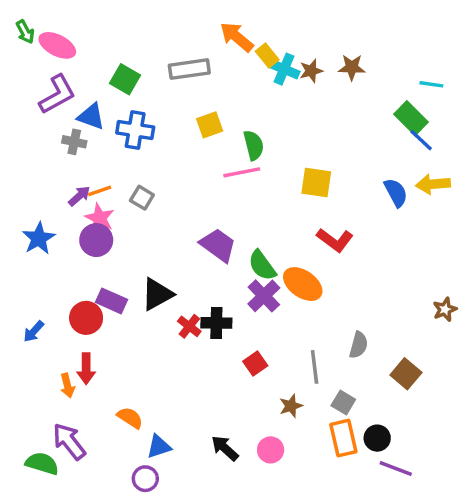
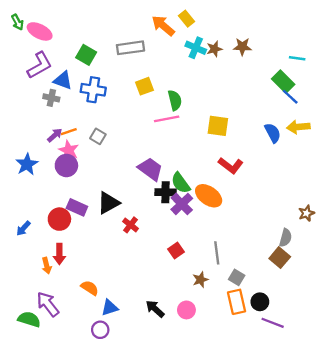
yellow rectangle: (267, 56) -> (186, 19), moved
black cross: (216, 323) -> (165, 192), moved
gray semicircle: (359, 345) -> (285, 238), moved

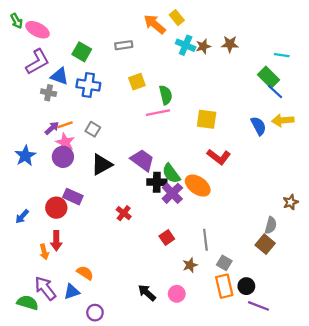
gray rectangle: (131, 48) -> (124, 45), size x0.7
black triangle: (108, 203) -> (102, 165), moved
blue triangle: (110, 308) -> (72, 292), moved

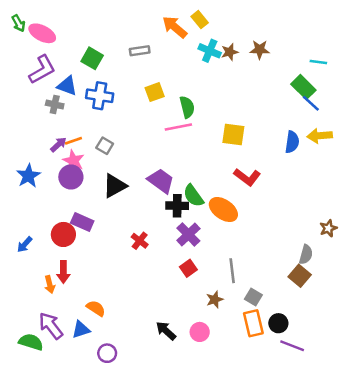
blue semicircle: (258, 126) -> (292, 142), turned 36
purple cross: (172, 193) -> (188, 234), moved

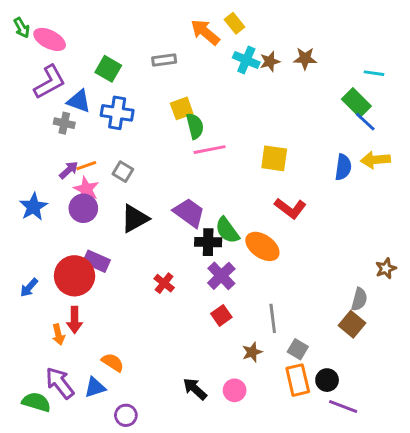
green semicircle: (187, 107) -> (195, 126), moved
red circle: (63, 234) -> (75, 276), size x1.4

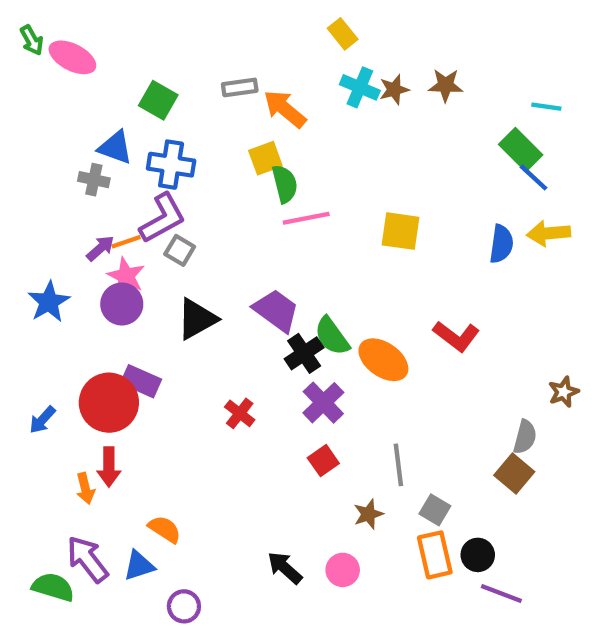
orange arrow: (205, 32) -> (285, 109), moved
purple L-shape: (50, 82) -> (163, 218), moved
red L-shape: (290, 208) -> (456, 336), moved
black cross: (208, 242) -> (304, 353), turned -35

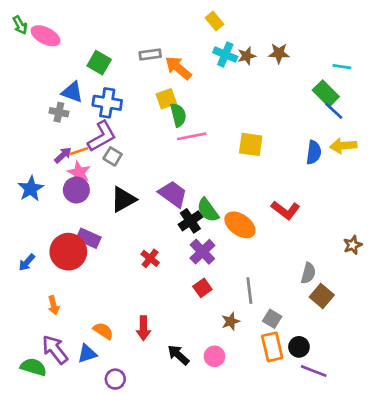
gray semicircle: (525, 437) -> (308, 273), moved
red arrow: (109, 467) -> (143, 328), moved

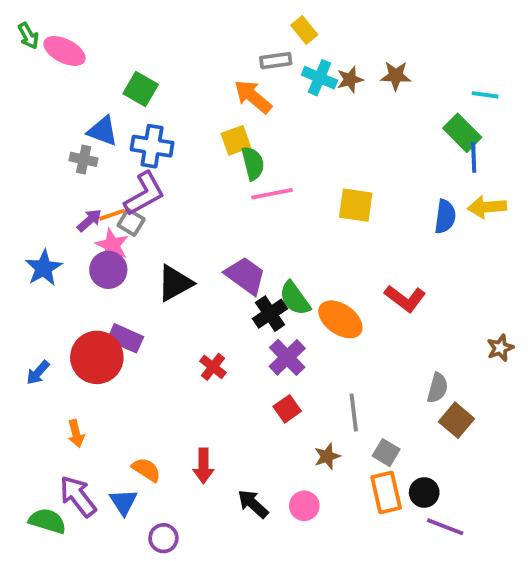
gray rectangle: (150, 55) -> (276, 61), moved
blue line: (334, 111) -> (474, 158), turned 45
gray square: (113, 156) -> (131, 222), moved
blue triangle: (87, 354) -> (124, 502), turned -45

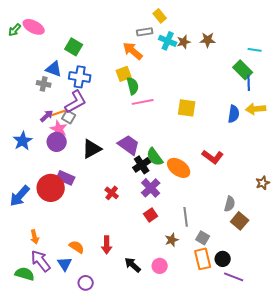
green arrow: (28, 36) -> (15, 30), moved, turned 72
blue arrow: (38, 373) -> (20, 196), size x1.6
orange arrow: (76, 434) -> (35, 237), moved

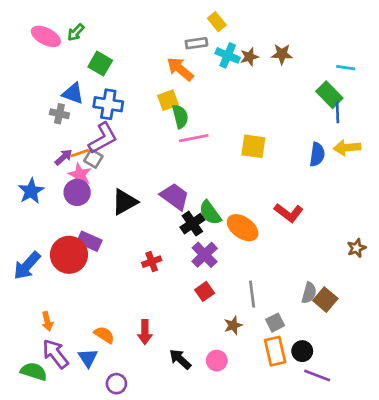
green arrow: (15, 30) -> (76, 32), moved
red cross: (112, 193) -> (152, 262), turned 32
gray semicircle: (230, 204) -> (309, 293), moved
gray square: (203, 238) -> (275, 323), turned 32

